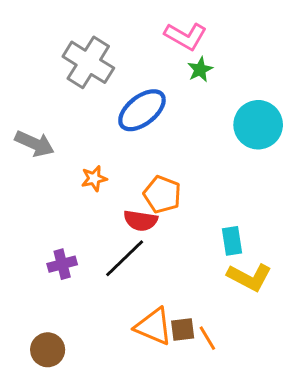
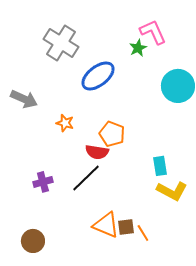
pink L-shape: (186, 36) -> (153, 32), moved, turned -144
orange star: (94, 178) -> (65, 123), turned 30

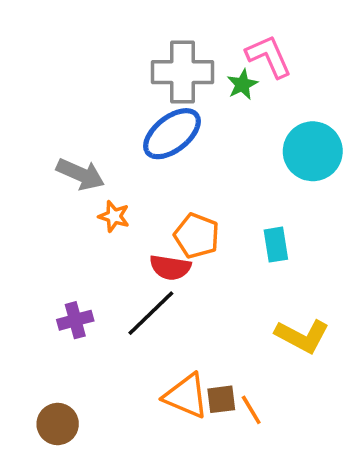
gray cross: (61, 43) -> (183, 72), moved, turned -32
gray arrow: (24, 99) -> (80, 174), moved
cyan rectangle: (160, 166) -> (276, 245), moved

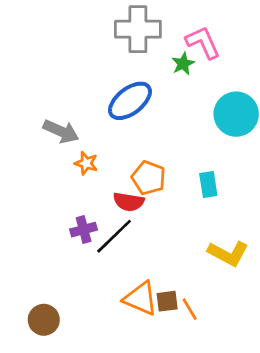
gray cross: (183, 72) -> (138, 29), moved
purple cross: (75, 320) -> (84, 230), moved

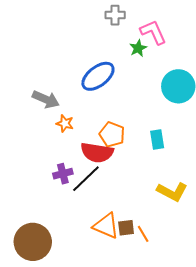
gray cross: (138, 29) -> (115, 15), moved, size x0.6
red semicircle: (129, 202) -> (97, 153), size x1.4
brown circle: (44, 320) -> (33, 242), size x1.6

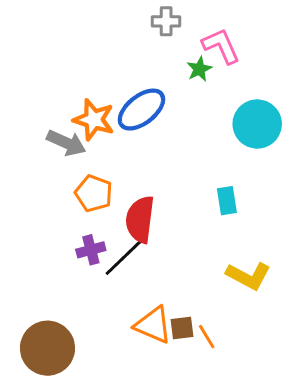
orange star: (65, 123) -> (94, 120), moved, size x1.6
orange pentagon: (112, 134) -> (94, 193), moved
red semicircle: (97, 153) -> (140, 219), turned 88

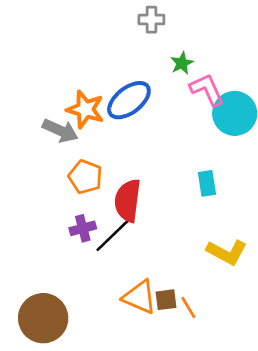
pink L-shape: (221, 46) -> (207, 90), moved

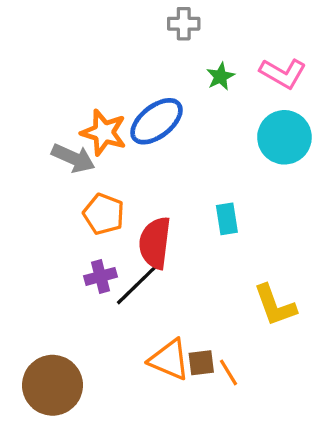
pink L-shape: (207, 90) -> (283, 73), moved, turned 144
cyan rectangle: (207, 183) -> (227, 219), moved
yellow L-shape: (227, 252) -> (275, 305), turned 42

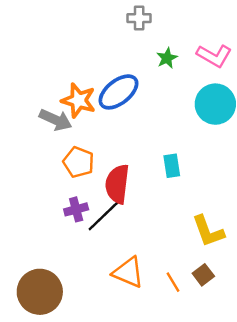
brown square: (201, 363) -> (203, 275), moved, turned -30

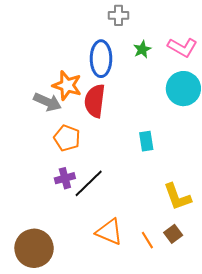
blue ellipse: (118, 92) -> (101, 59), moved, turned -52
red semicircle: (117, 184) -> (95, 101), moved

